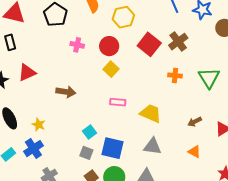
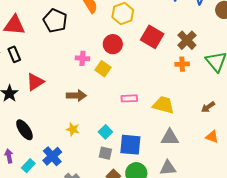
brown cross: (178, 42) -> (187, 40), moved
pink cross: (77, 45) -> (82, 58), moved
yellow square: (111, 69) -> (103, 69), moved
yellow star: (39, 125) -> (73, 129), moved

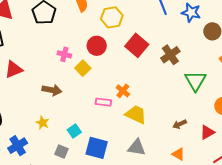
orange cross: (182, 64) -> (123, 91), moved, turned 32
gray square: (105, 153) -> (61, 151), moved

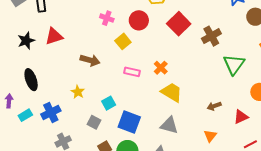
pink cross: (64, 54) -> (107, 18), moved
pink rectangle: (103, 102) -> (132, 72), moved
orange triangle: (178, 154) -> (210, 136), turned 32

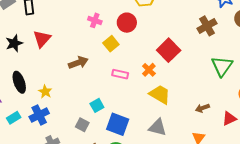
red square: (179, 24) -> (169, 50), moved
red triangle: (54, 36) -> (42, 39), turned -30
brown cross: (211, 36) -> (207, 26), moved
brown arrow: (90, 60) -> (78, 63), turned -36
yellow star: (78, 92) -> (45, 92), moved

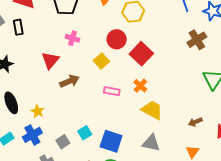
pink cross: (95, 20) -> (72, 38), moved
red triangle: (42, 39) -> (50, 60), moved
red square: (169, 50) -> (141, 54), moved
cyan square: (97, 105) -> (85, 133), moved
gray square: (82, 125) -> (63, 142), moved, turned 32

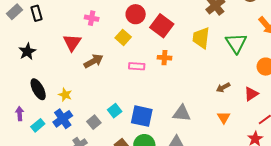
orange cross: (140, 86) -> (164, 58), turned -32
yellow trapezoid: (152, 110) -> (201, 38), moved, turned -105

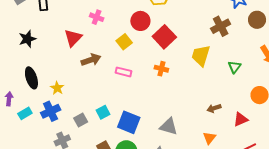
green triangle: (236, 43) -> (235, 67), size x0.6
pink rectangle: (137, 66) -> (123, 72), moved

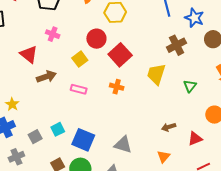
red triangle: (73, 38) -> (29, 54), turned -36

